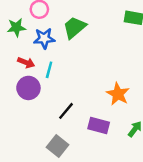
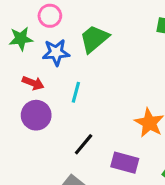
cyan line: (49, 70) -> (76, 92), moved

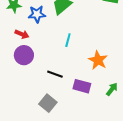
cyan line: (76, 92) -> (68, 40), moved
black line: (84, 144) -> (55, 74), turned 70

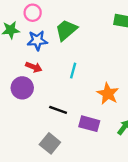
red arrow: (22, 34) -> (34, 67), moved

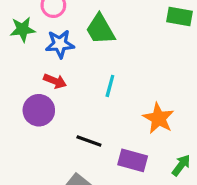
green trapezoid: (66, 30) -> (100, 29), turned -80

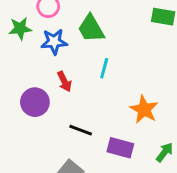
red arrow: (55, 81) -> (64, 81), moved, turned 42
cyan line: (110, 86) -> (104, 68), moved

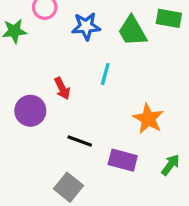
green trapezoid: (91, 28) -> (132, 31), moved
blue star: (54, 42) -> (86, 26), moved

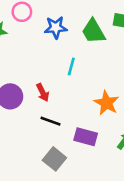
red arrow: (62, 88) -> (43, 93), moved
gray square: (69, 187) -> (54, 159), moved

